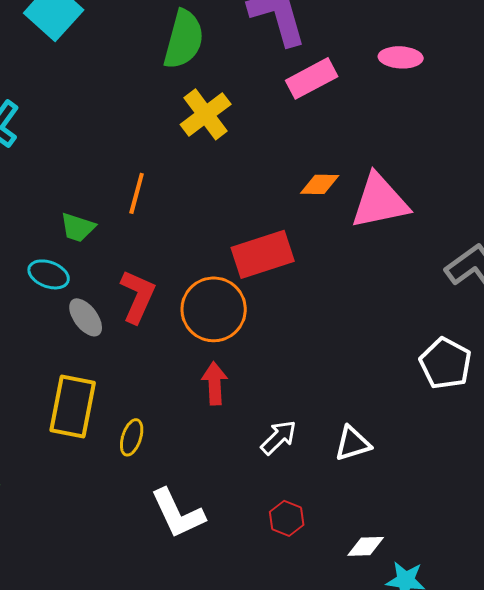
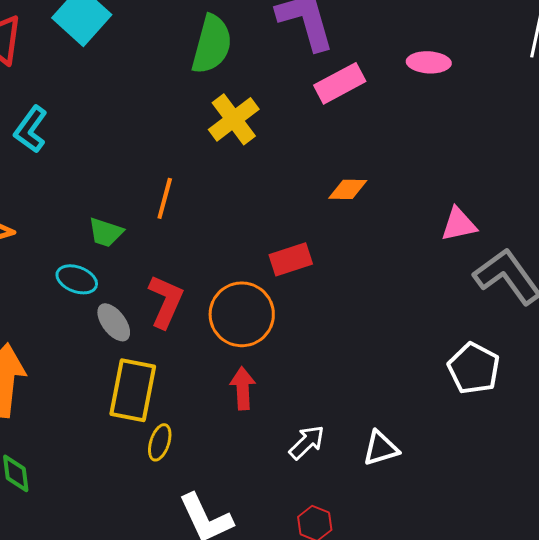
pink triangle: (380, 201) -> (459, 224), moved, size x0.6
red rectangle: (263, 254) -> (291, 259), size x0.7
yellow rectangle: (73, 406) -> (133, 390), moved

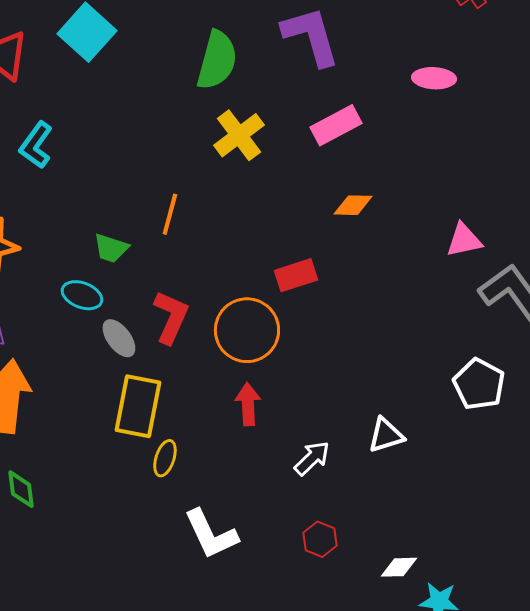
pink rectangle: (340, 83) -> (336, 125), moved
white triangle: (381, 448) -> (386, 435), moved

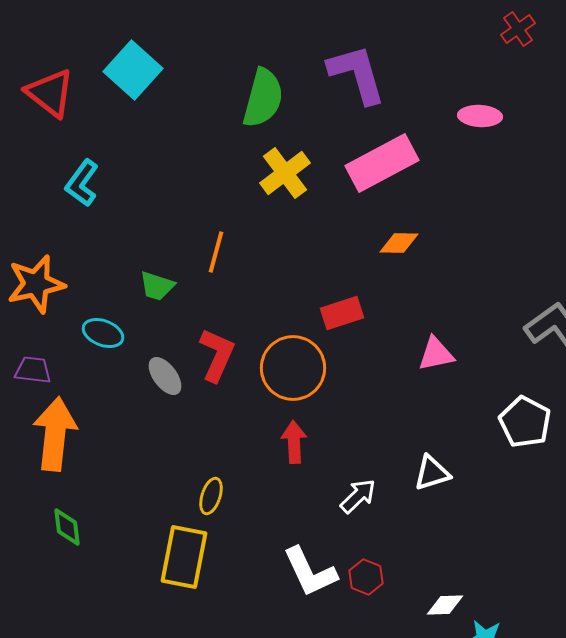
pink rectangle: (336, 125) -> (382, 163), size x1.4
pink triangle: (464, 240) -> (436, 354), moved
cyan ellipse: (82, 295) -> (103, 333), moved
yellow rectangle: (138, 406) -> (184, 557), moved
white L-shape: (211, 534) -> (310, 572), moved

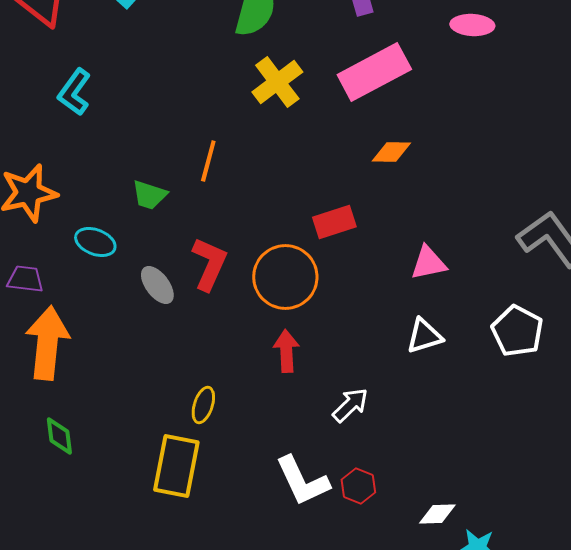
white triangle: (432, 473) -> (424, 336), moved

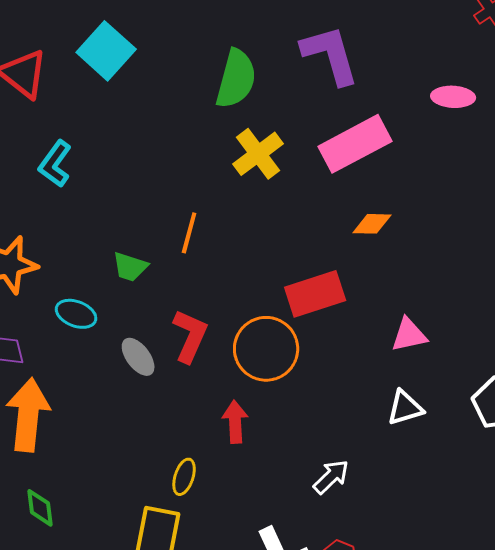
red rectangle: (334, 222) -> (315, 294), size x1.4
red arrow: (286, 351) -> (235, 422), moved

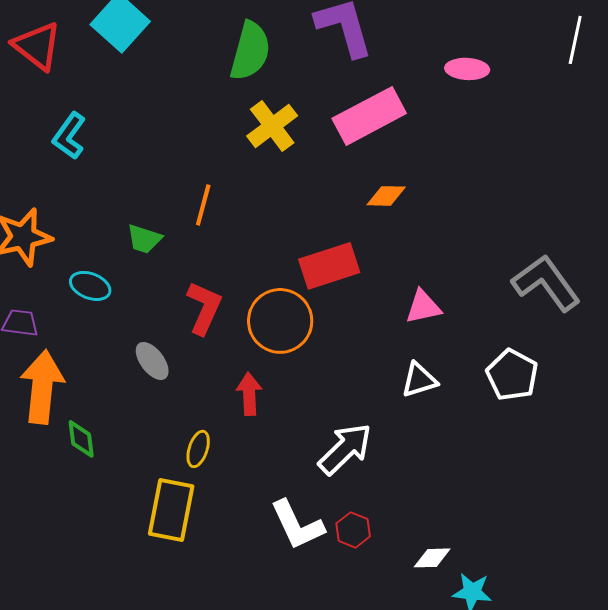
gray ellipse: (138, 357) -> (152, 361), moved
white arrow: (331, 477) -> (345, 449), size x1.5
green diamond: (40, 508) -> (81, 439), moved

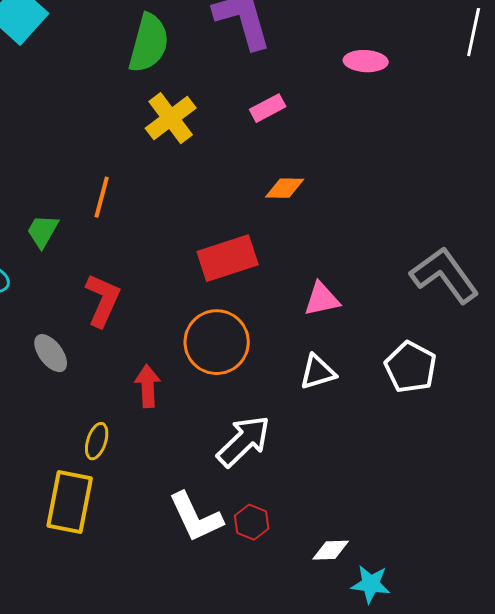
pink rectangle: (369, 116) -> (268, 108), size x0.5
green trapezoid: (144, 239) -> (43, 231), turned 102
orange circle: (280, 321) -> (217, 342), moved

